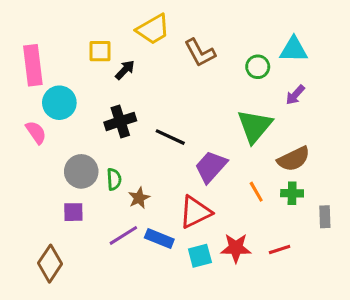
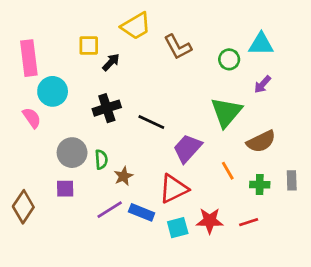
green cross: (292, 193) -> (260, 185), moved
gray rectangle: (325, 217) -> (292, 180), moved
brown diamond: (50, 264) -> (23, 207), moved

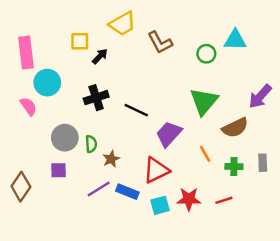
purple arrow: (263, 84) -> (260, 96), moved, size x1.5

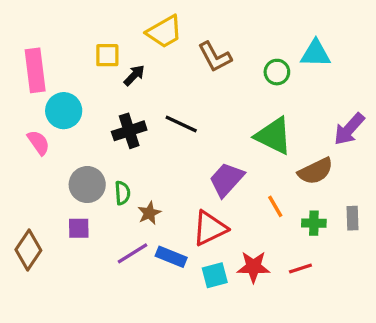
green triangle: (204, 101) -> (274, 136), turned -44
black line: (136, 110) -> (181, 124), moved

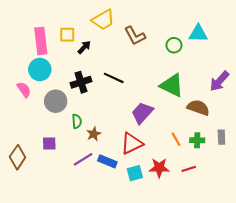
pink rectangle: (35, 70) -> (41, 41), moved
brown semicircle: (316, 171) -> (198, 108), turned -135
gray circle: (87, 185) -> (56, 101), moved
orange line: (275, 206) -> (176, 139), moved

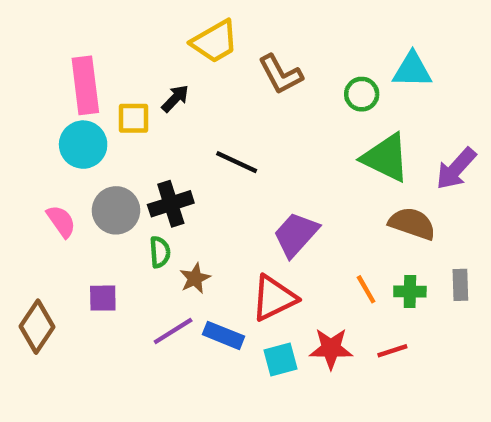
yellow square: (67, 35) -> (134, 118), moved
black cross: (81, 82) -> (171, 204), moved
green triangle: (172, 85) -> (386, 158), moved
pink semicircle: (24, 90) -> (61, 221), moved

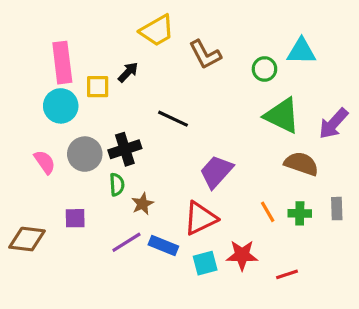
brown diamond: (37, 327) -> (27, 239), turned 63
red line: (392, 351) -> (287, 274), moved

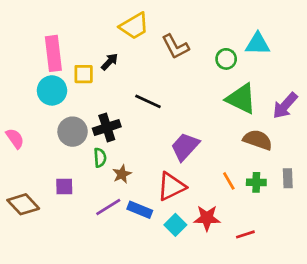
pink semicircle: (45, 162) -> (15, 138), moved
brown diamond: (27, 239) -> (23, 204), turned 40
cyan square: (205, 263) -> (175, 225), turned -30

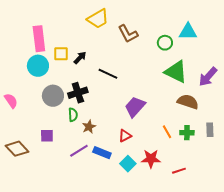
black arrow: (110, 62) -> (80, 58), moved
red triangle: (171, 186) -> (125, 136), size x0.6

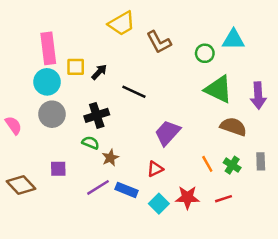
purple arrow: (208, 77) -> (258, 96), turned -45
gray circle: (53, 96) -> (52, 114), moved
green semicircle: (73, 115) -> (91, 143), turned -64
green cross: (187, 133) -> (232, 165), turned 32
red line: (179, 171) -> (223, 199), moved

